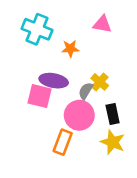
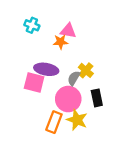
pink triangle: (102, 24) -> (68, 31), moved
cyan cross: (37, 29) -> (32, 25), size x0.6
yellow star: (113, 142) -> (77, 120), moved

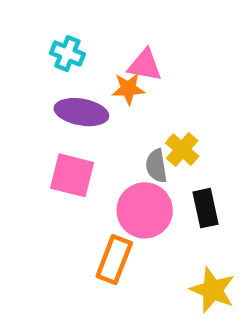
purple ellipse: (46, 69) -> (81, 112), moved
gray semicircle: (74, 78) -> (156, 166), turned -40
yellow star: (77, 120) -> (213, 290), moved

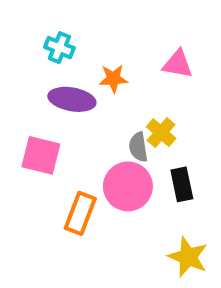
pink triangle: (145, 65) -> (178, 64), moved
pink square: (72, 175) -> (41, 155), moved
orange rectangle: (114, 260) -> (80, 213), moved

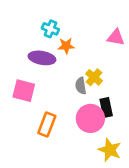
cyan cross: (59, 48) -> (50, 29), moved
pink triangle: (178, 64) -> (116, 37), moved
pink circle: (128, 186) -> (90, 118), moved

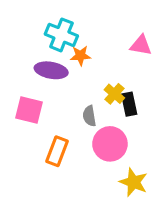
cyan cross: (50, 29) -> (61, 35), size x1.5
gray semicircle: (81, 86) -> (89, 116), moved
black rectangle: (106, 108) -> (129, 104), moved

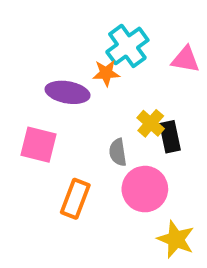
cyan cross: (61, 35) -> (127, 46), moved, turned 32

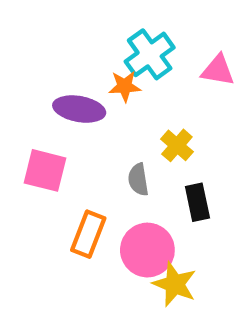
black rectangle: (170, 137) -> (197, 202), moved
pink circle: (145, 189) -> (147, 250), moved
yellow star: (176, 239) -> (175, 284), moved

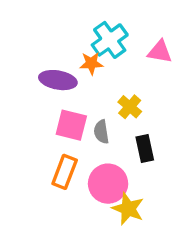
pink square: (45, 170) -> (71, 125), moved

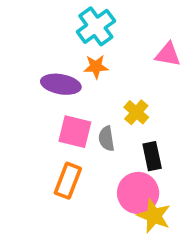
cyan cross: (110, 40) -> (96, 26), moved
pink circle: (108, 184) -> (138, 193), moved
yellow star: (128, 209) -> (154, 216), moved

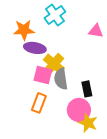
orange star: (96, 67) -> (24, 30), moved, size x1.5
yellow cross: (136, 112) -> (54, 64), moved, size x1.5
gray semicircle: (106, 139) -> (61, 79), size x1.5

